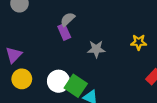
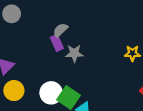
gray star: (96, 49) -> (74, 53), moved

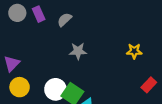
gray semicircle: (60, 30) -> (65, 20), moved
purple rectangle: (57, 43) -> (39, 14), moved

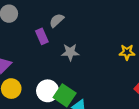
purple rectangle: (39, 14) -> (42, 36), moved

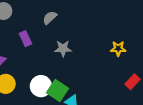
purple rectangle: (42, 36) -> (25, 39), moved

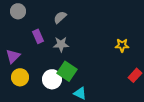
gray star: (63, 49) -> (61, 44), moved
green square: (57, 91) -> (67, 71), moved

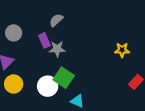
gray circle: (18, 11) -> (14, 33), moved
purple rectangle: (38, 36) -> (44, 40), moved

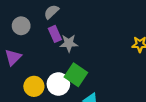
gray semicircle: (56, 20) -> (51, 12), moved
yellow circle: (14, 84) -> (34, 86), moved

